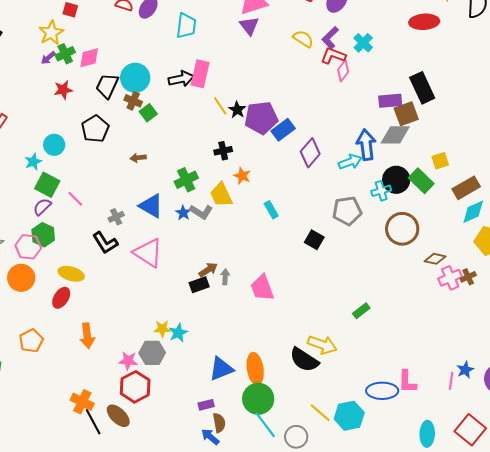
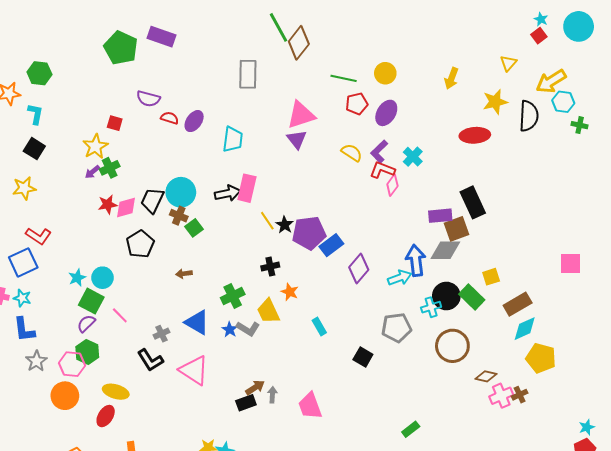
pink diamond: (89, 58) -> (126, 208), moved
cyan circle: (54, 145) -> (103, 278), moved

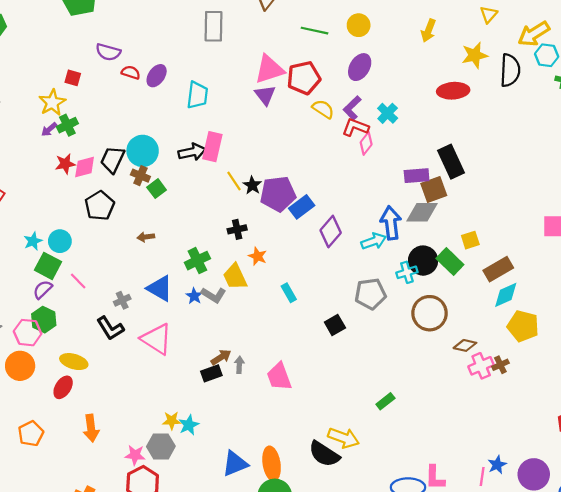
red pentagon: (357, 104) -> (304, 78), moved, size x1.4
black square: (363, 357) -> (335, 325), turned 30

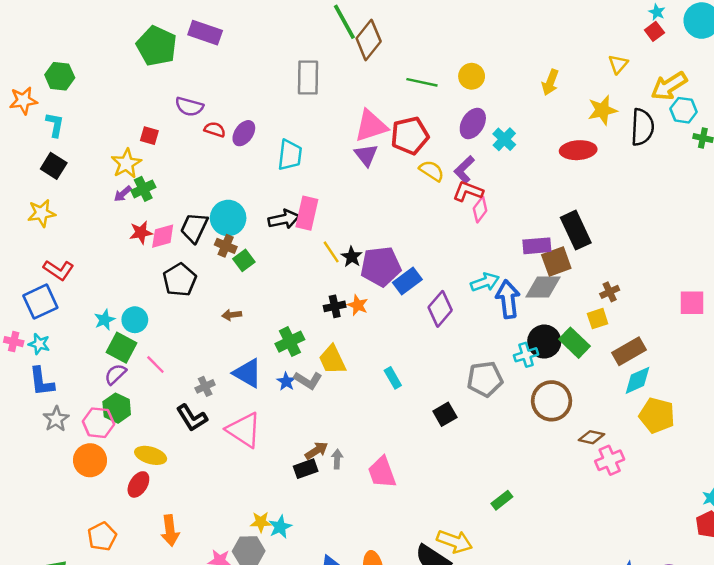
cyan cross: (388, 113) -> (504, 139), moved
cyan arrow: (374, 241) -> (485, 282), moved
orange star: (258, 256) -> (358, 305), moved
brown cross: (500, 365) -> (610, 292), moved

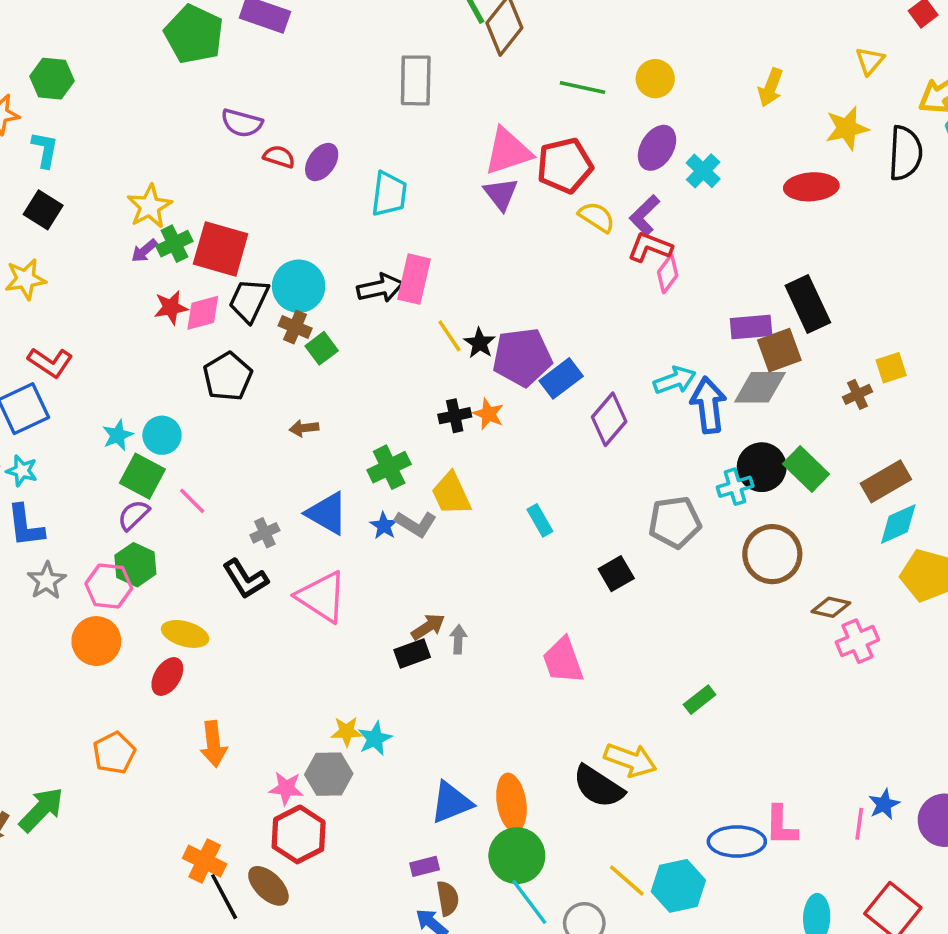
red square: (149, 136) -> (221, 249), moved, size x2.0
yellow square: (598, 319) -> (891, 368), moved
pink trapezoid: (382, 472) -> (563, 661), moved

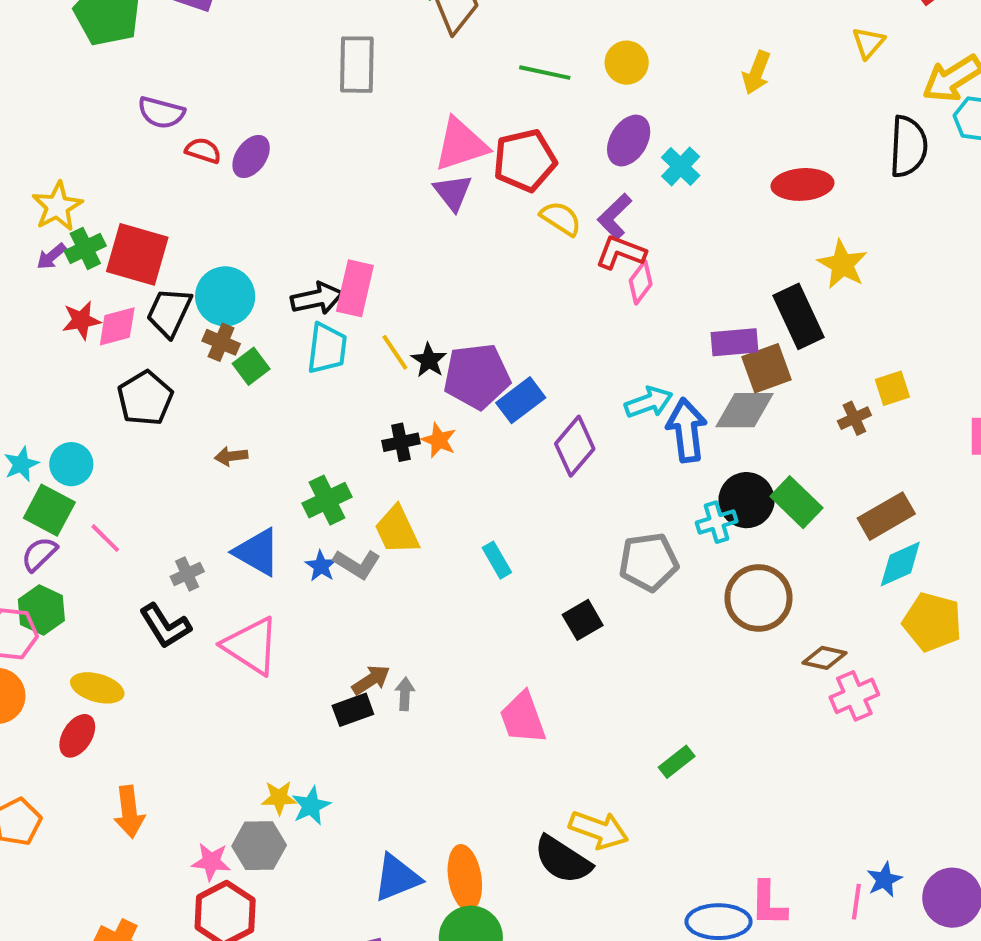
yellow star: (847, 128) -> (842, 264), moved, turned -30
cyan trapezoid: (389, 194) -> (327, 348), moved

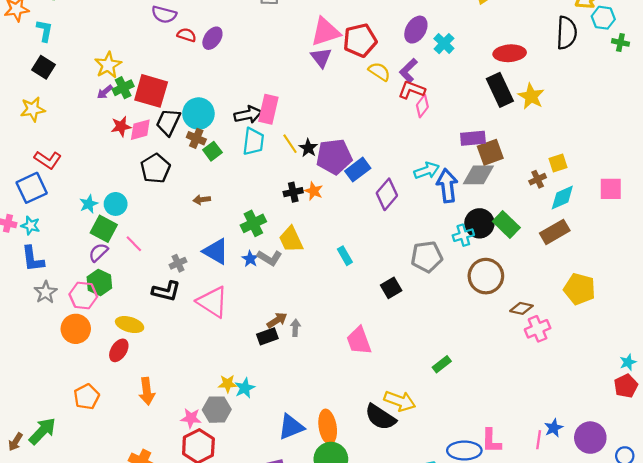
black rectangle: (798, 316) -> (500, 90), moved
cyan diamond: (900, 564) -> (562, 198), moved
black L-shape: (165, 626) -> (166, 291), turned -44

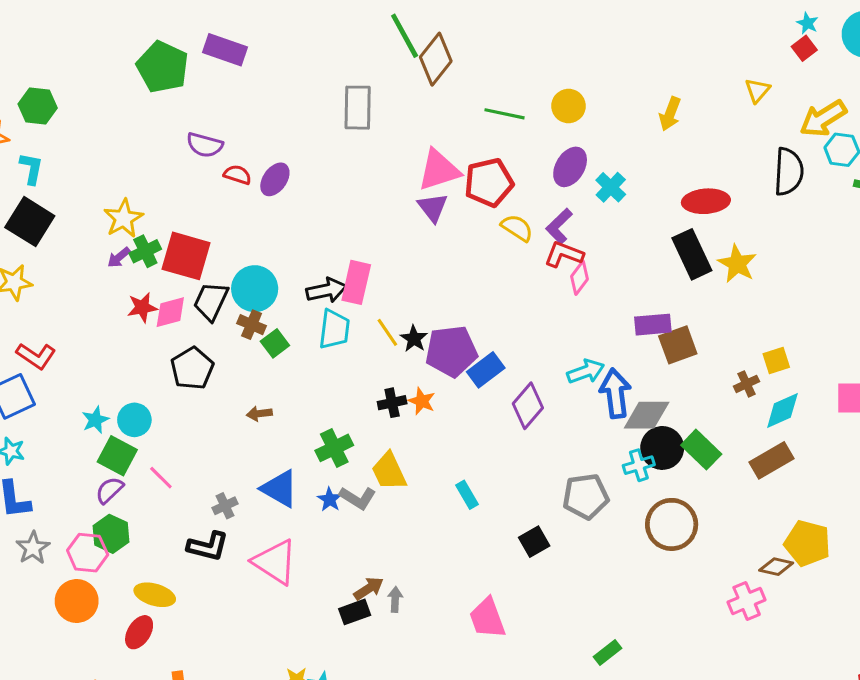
black square: (43, 67) -> (30, 222), size x1.4
gray diamond: (478, 175) -> (647, 415), moved
brown diamond: (521, 308) -> (776, 567), moved

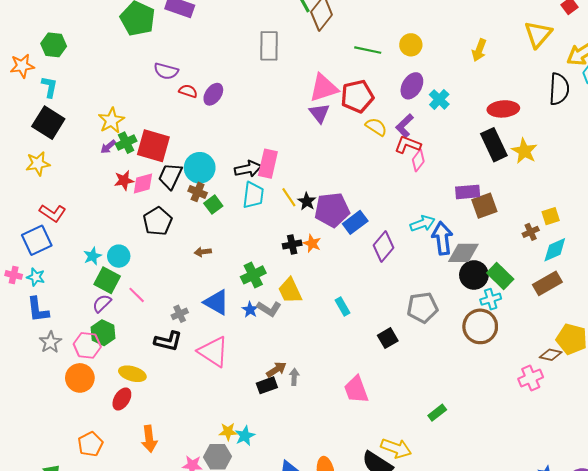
yellow triangle: (757, 90) -> (538, 34), size x1.6
cyan cross: (639, 465) -> (491, 299), moved

